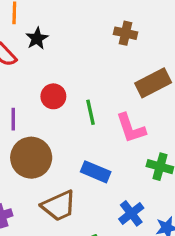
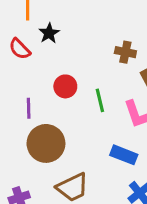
brown cross: (125, 33) -> (125, 52), moved
blue rectangle: (96, 172) -> (124, 155), moved

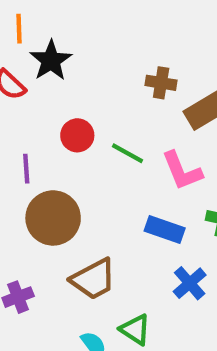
black star: (49, 33) -> (51, 60), size x1.4
green line: (100, 100) -> (127, 153), turned -45

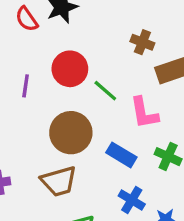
red circle: (77, 135) -> (70, 69), size x1.4
brown circle: (53, 218) -> (71, 133), moved
blue cross: (190, 283) -> (132, 200), turned -30

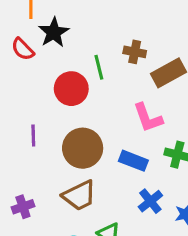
purple line: (26, 86) -> (33, 135), moved
green line: (105, 91) -> (99, 67), moved, turned 45
blue cross: (132, 200) -> (150, 201), turned 30

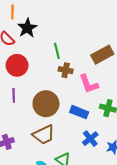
brown cross: (135, 52) -> (66, 70), moved
red circle: (71, 89) -> (17, 65), moved

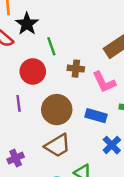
green line: (57, 51) -> (51, 46), moved
red circle: (17, 65) -> (33, 71), moved

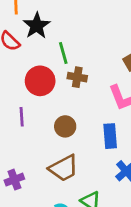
brown cross: (76, 69) -> (77, 77), moved
brown circle: (57, 110) -> (65, 126), size x0.6
blue rectangle: (96, 116) -> (110, 136), turned 66

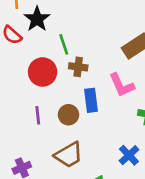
purple line: (22, 117) -> (38, 115), moved
blue rectangle: (110, 136) -> (91, 100), moved

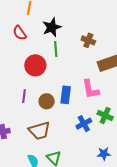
black star: (37, 19) -> (52, 27), moved
brown cross: (78, 67) -> (88, 40), moved
blue cross: (129, 155) -> (84, 124), moved

